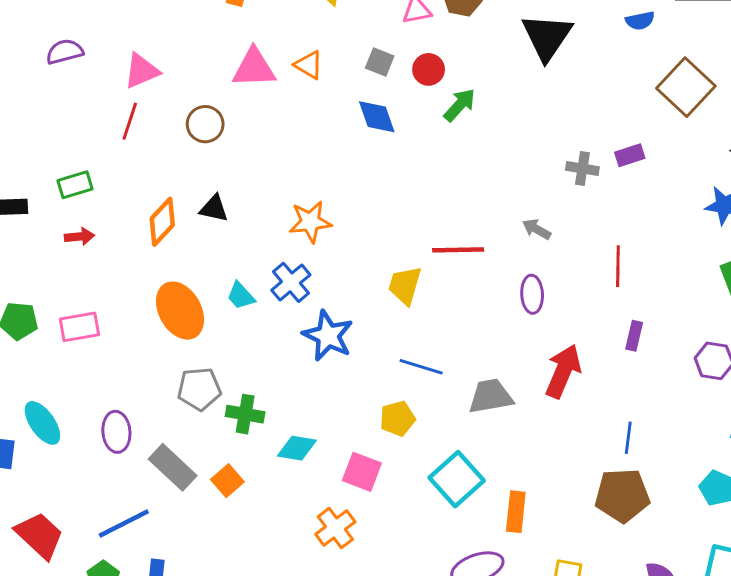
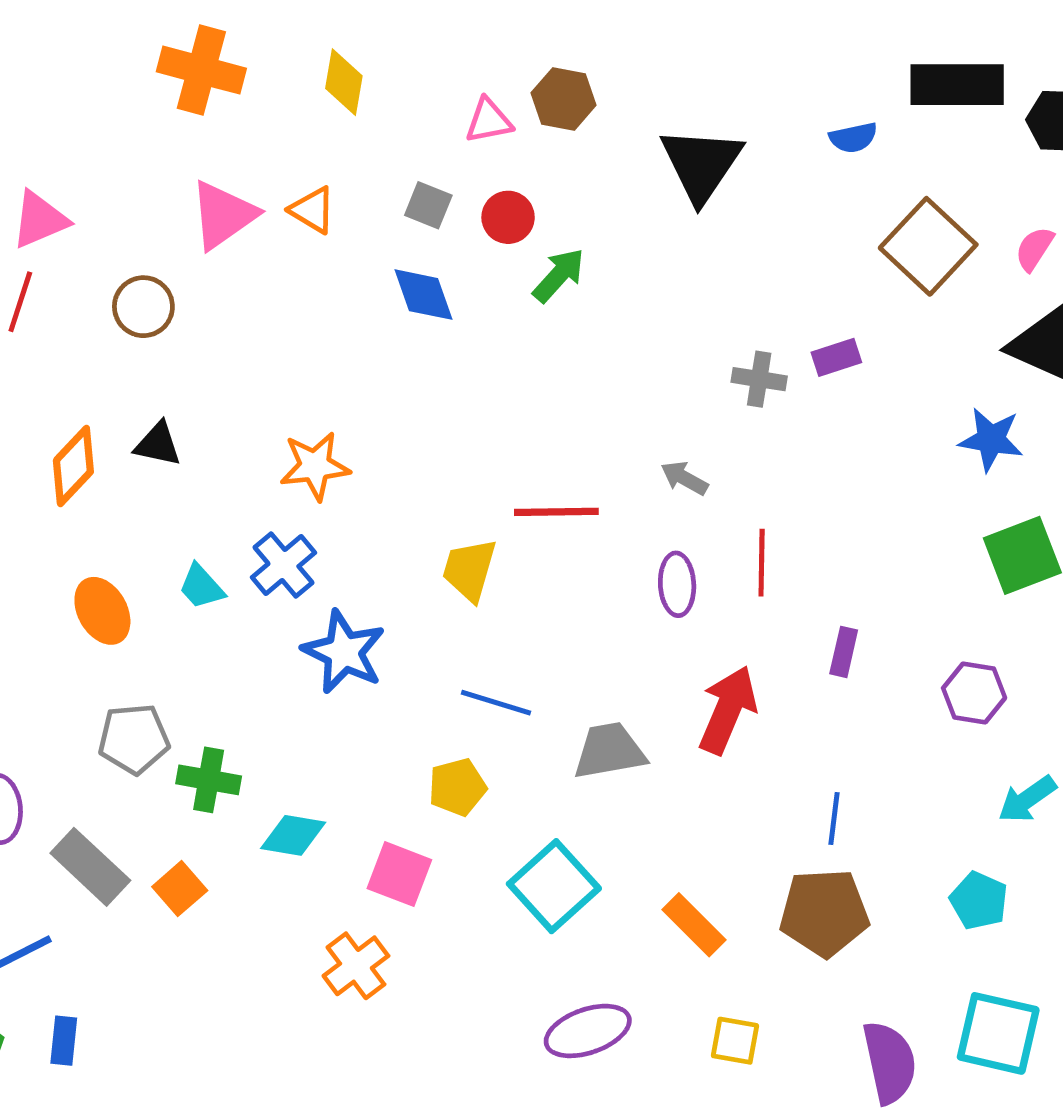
pink triangle: (254, 68) -> (223, 215), turned -33
red line: (618, 266) -> (762, 563), moved
orange ellipse: (180, 311) -> (102, 611), size x0.7
orange rectangle: (516, 512) -> (694, 925), moved, turned -51

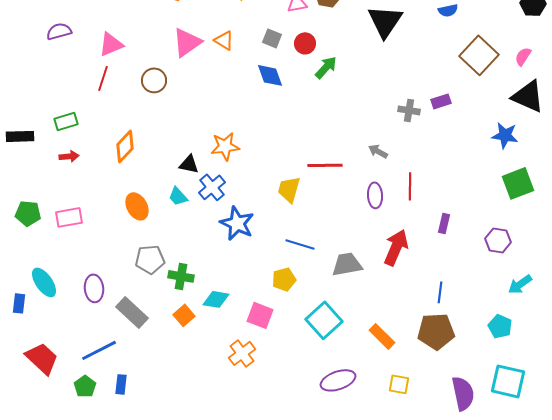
black triangle: (158, 444) -> (189, 164), moved
orange square: (180, 889) -> (184, 315), moved

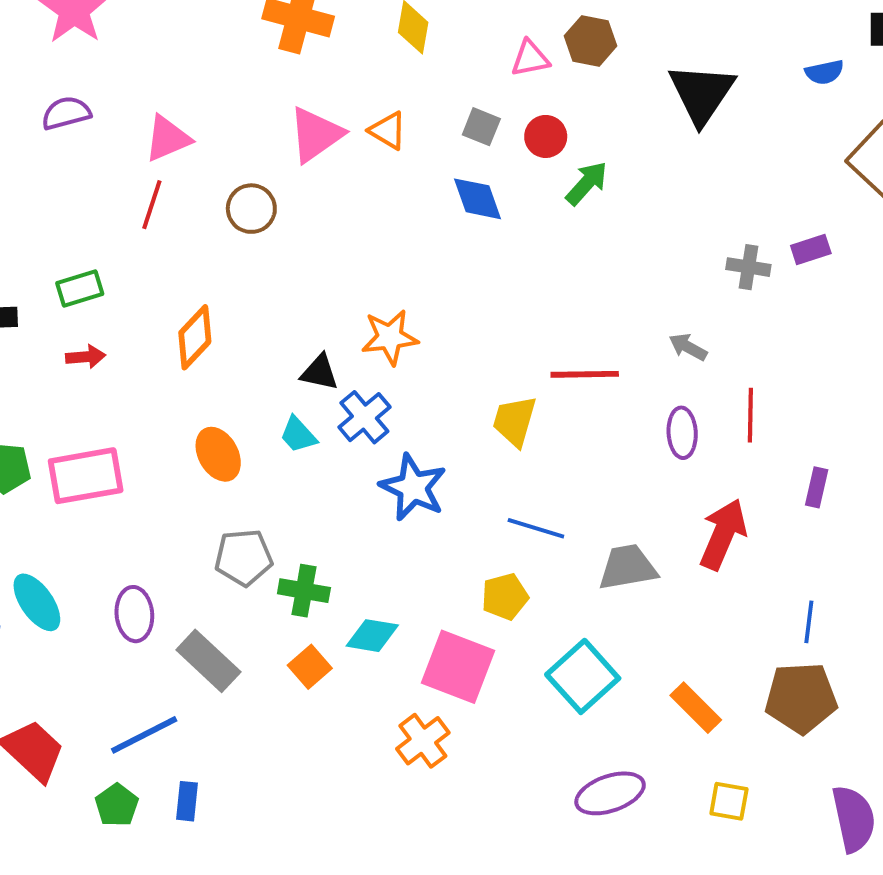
pink rectangle: (69, 217) -> (86, 476), size x1.4
pink square: (260, 315) -> (458, 667), size x1.4

